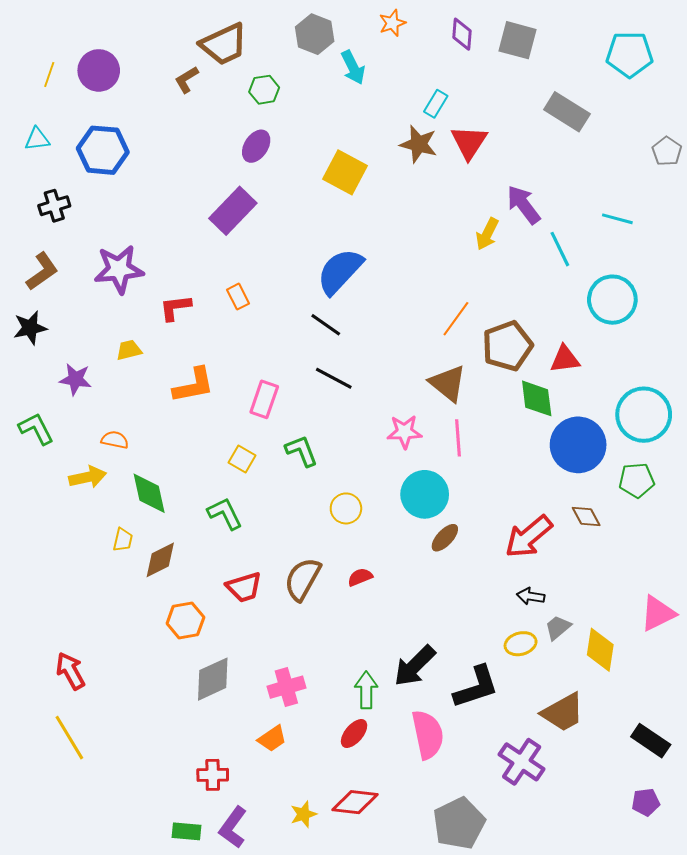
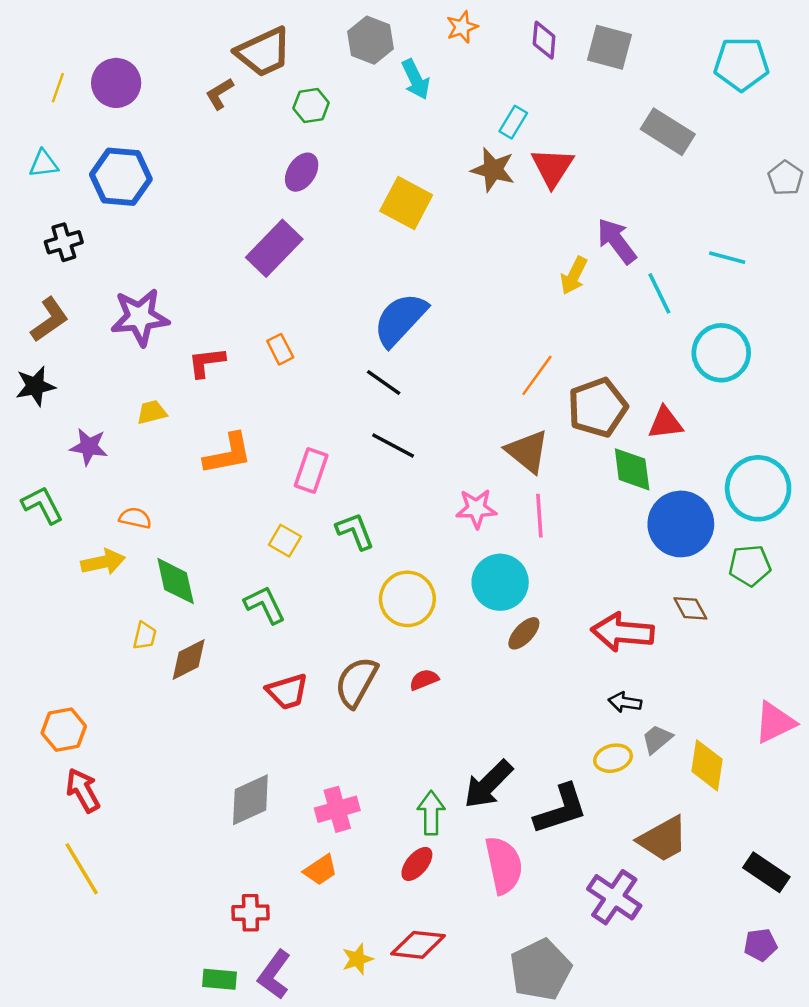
yellow circle: (346, 508) -> (407, 599), size x1.5
red arrow: (529, 537) -> (623, 632), turned 45
orange hexagon: (185, 620) -> (64, 730), moved

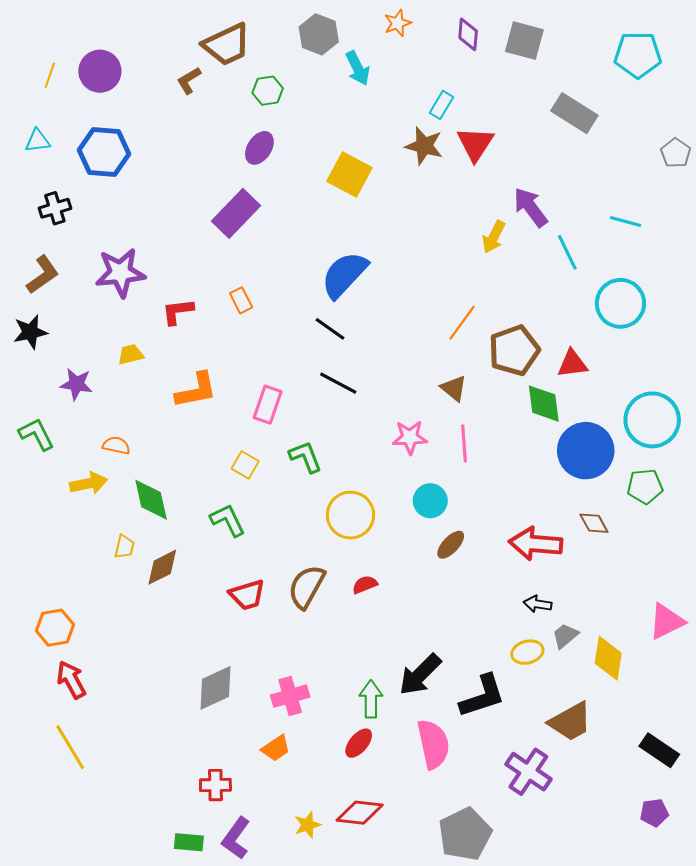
brown triangle: (527, 451) -> (454, 388), size x0.7
cyan circle: (500, 582) -> (430, 501), size x0.7

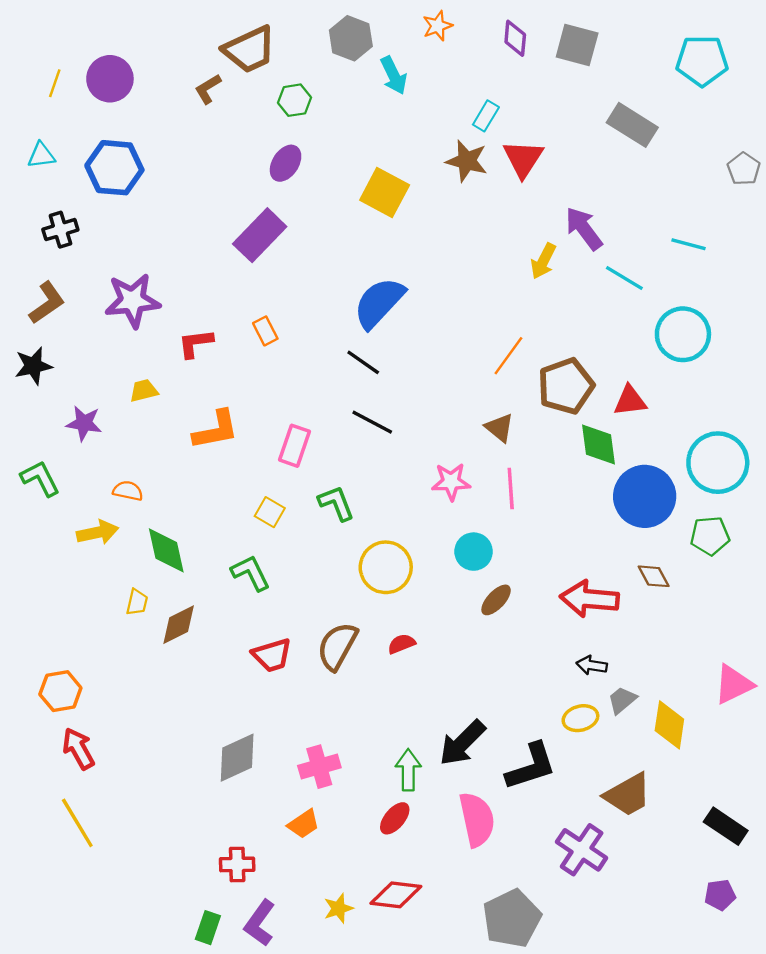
cyan line: (567, 252) -> (624, 278), turned -33
green rectangle: (189, 842) -> (208, 928), turned -76

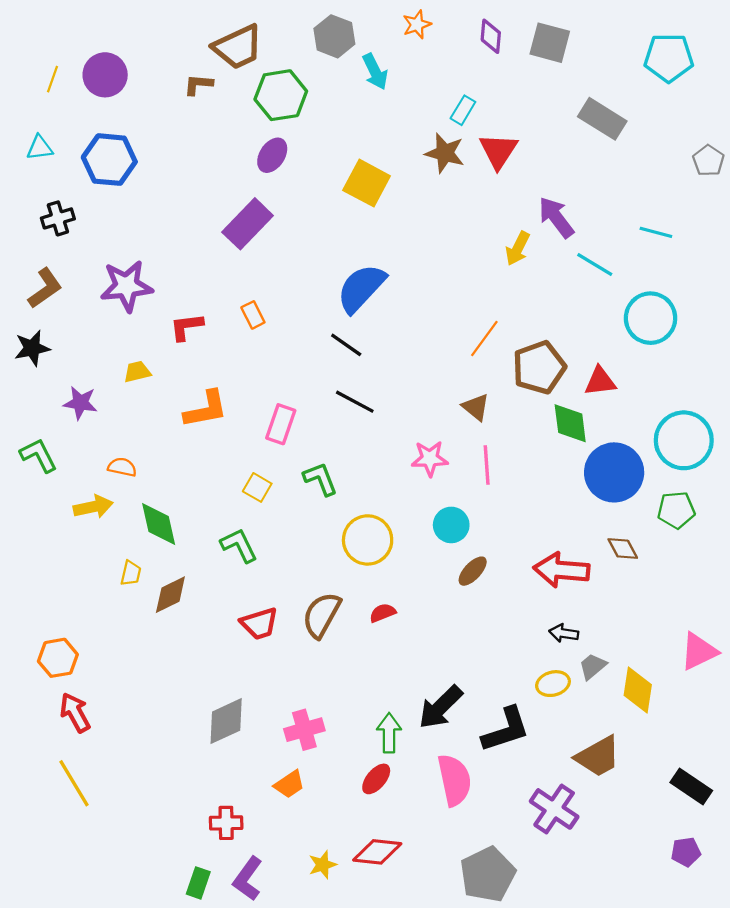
brown L-shape: (208, 89) -> (198, 84), turned 36
green hexagon: (295, 100) -> (281, 95), size x1.6

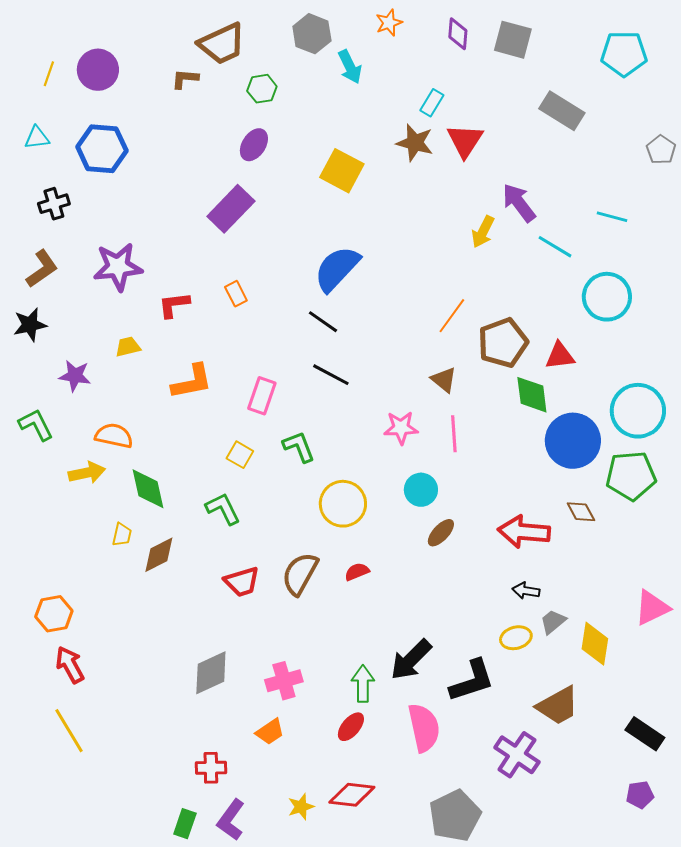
green hexagon: (281, 95) -> (262, 89), size x0.6
orange semicircle: (122, 467) -> (114, 436), size x1.4
green pentagon: (676, 510) -> (631, 476), size x1.4

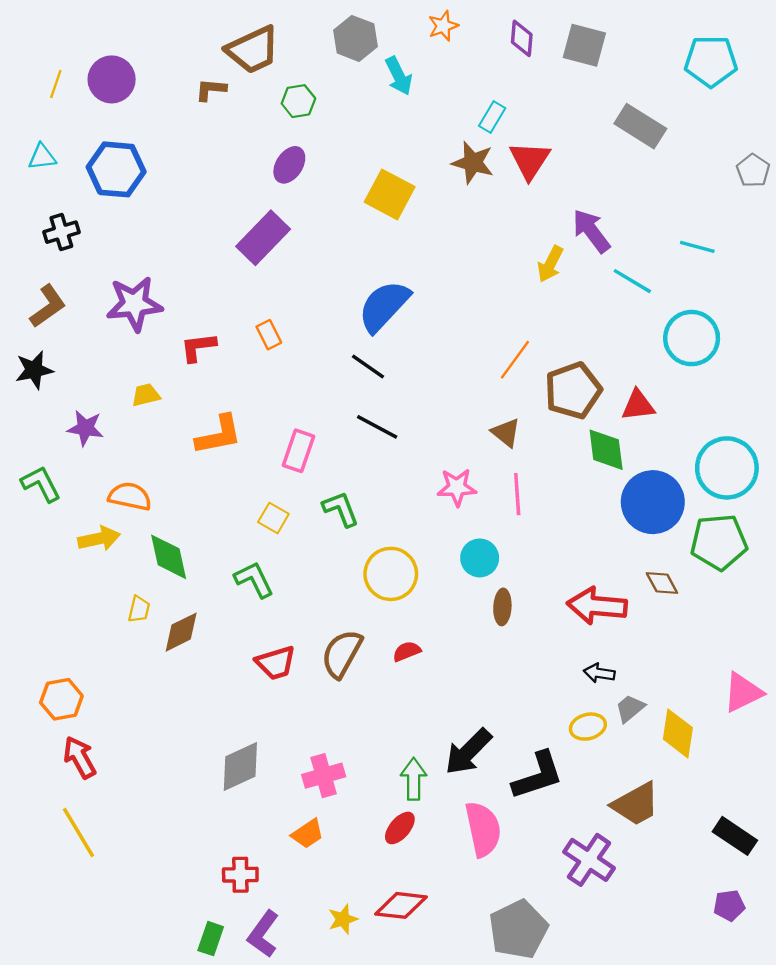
brown ellipse: (441, 533) -> (502, 607), turned -40

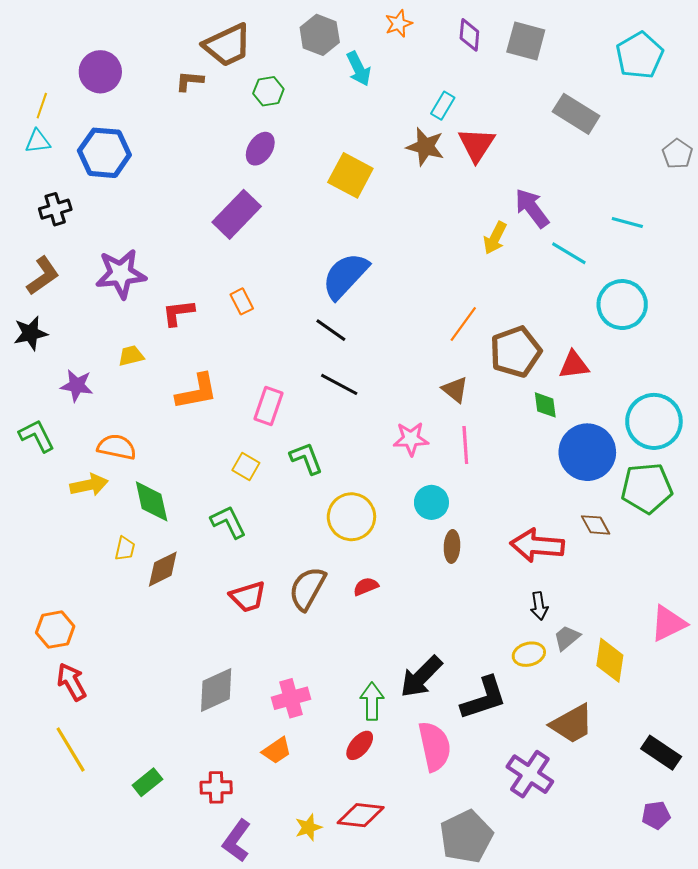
cyan pentagon: (711, 61) -> (640, 55), turned -30
yellow line: (56, 84) -> (42, 106), moved
green diamond: (606, 450) -> (545, 405), size x0.7
black arrow: (599, 673) -> (539, 606), turned -108
green rectangle: (211, 939) -> (147, 782), moved, turned 32

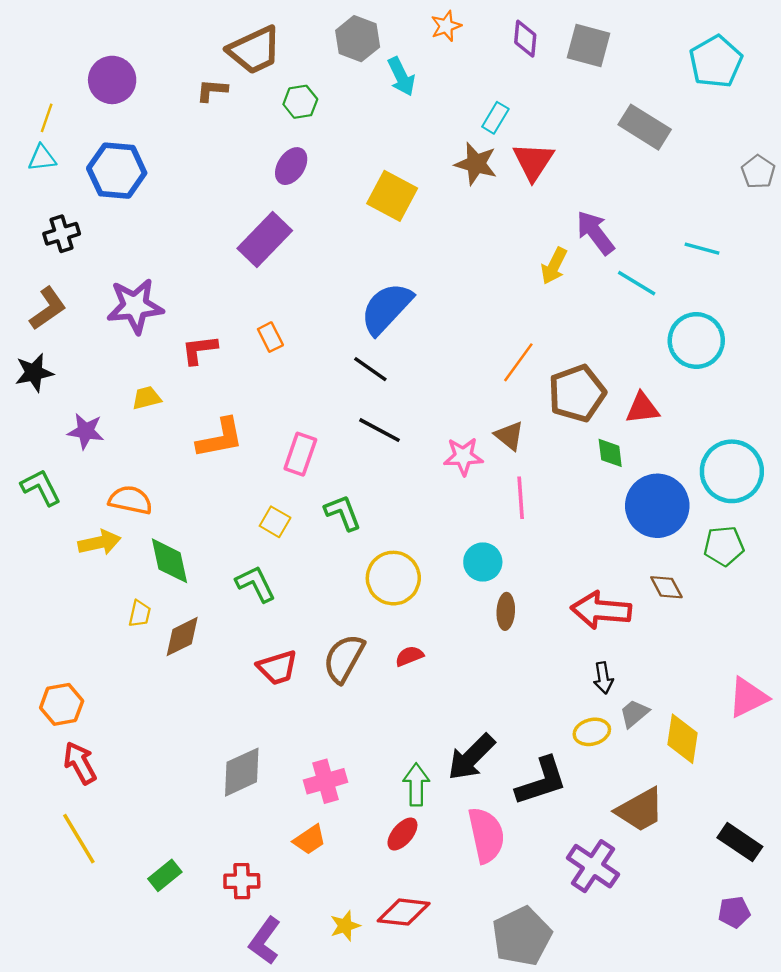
pink star: (411, 439) -> (463, 456), moved
green pentagon: (647, 488) -> (724, 546), size x0.7

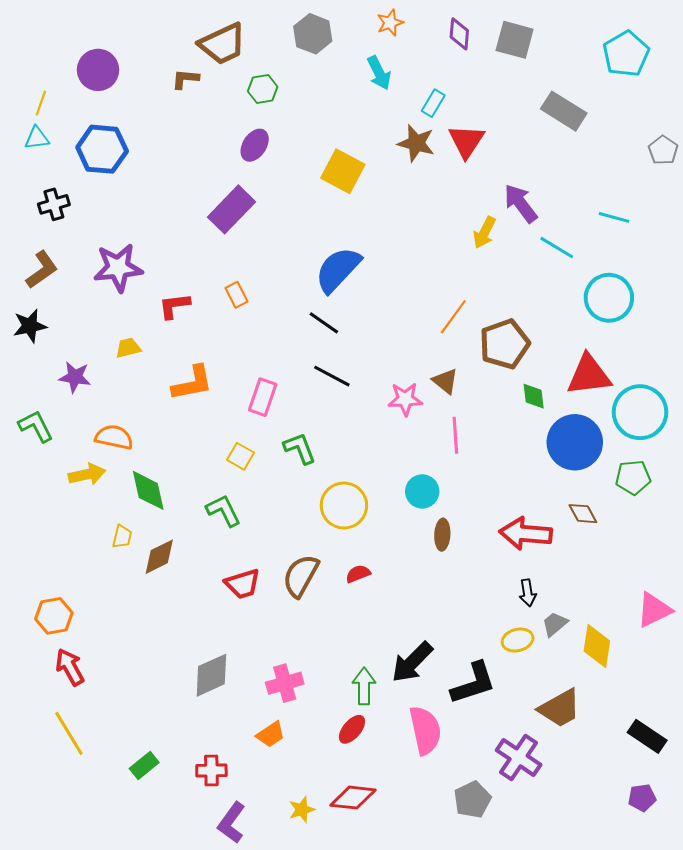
cyan arrow: (401, 77) -> (379, 73), moved
red triangle: (642, 408) -> (589, 375), moved, size x1.5
gray pentagon: (522, 936) -> (472, 800), moved, size x0.7

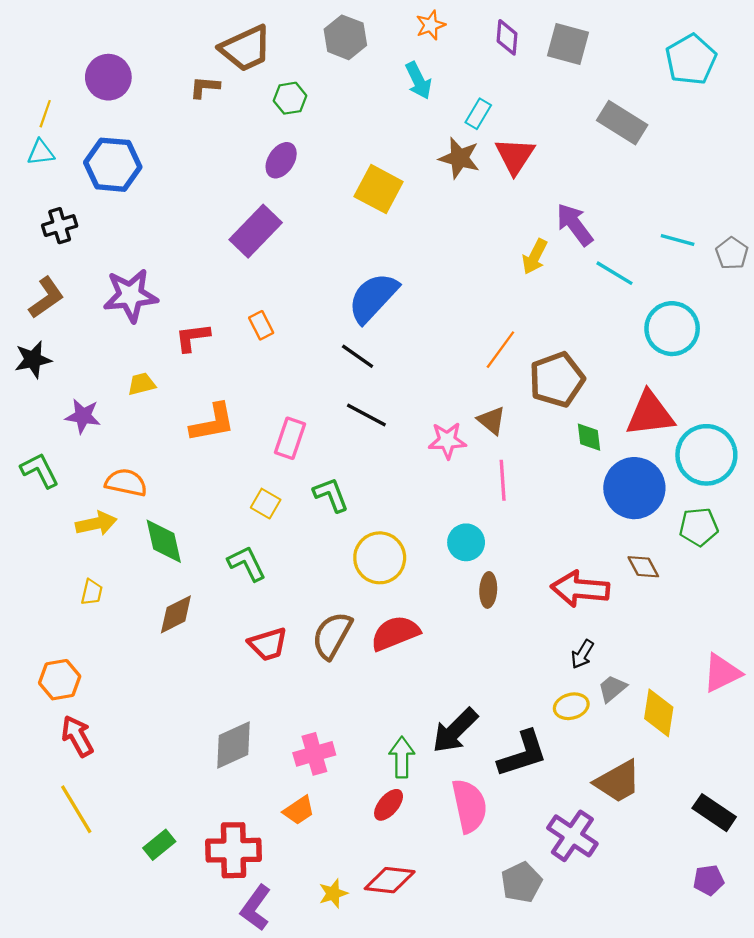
gray pentagon: (663, 150) -> (732, 253), moved
yellow trapezoid: (122, 537) -> (92, 592), moved
red semicircle: (358, 574) -> (395, 633), size x1.8
black arrow: (528, 593) -> (582, 654), turned 40
red cross: (211, 770) -> (233, 850), size x1.6

